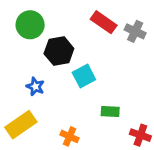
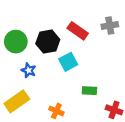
red rectangle: (104, 22) -> (78, 31), moved
green circle: (30, 25) -> (16, 42), moved
gray cross: (135, 31) -> (110, 26), turned -35

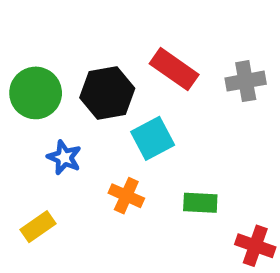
gray cross: (110, 26) -> (246, 81), moved
yellow rectangle: (17, 101) -> (38, 227), size x0.6
orange cross: (56, 111) -> (126, 196), moved

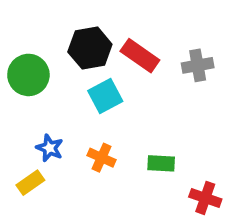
black hexagon: (107, 93) -> (90, 48), moved
cyan square: (153, 138) -> (105, 96), moved
blue star: (64, 157) -> (50, 148), moved

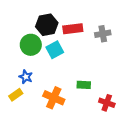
red rectangle: (140, 56) -> (73, 29), turned -42
green circle: (28, 75) -> (31, 45), moved
orange cross: (101, 158) -> (54, 98), moved, size x1.5

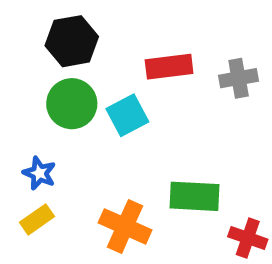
black hexagon: (47, 25) -> (72, 41), moved
blue star: (26, 77) -> (39, 173), moved
green rectangle: (84, 85) -> (195, 196), size x1.5

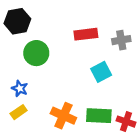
black hexagon: (72, 41) -> (17, 21), moved
cyan square: (127, 115) -> (101, 72), moved
green rectangle: (195, 196) -> (99, 116), moved

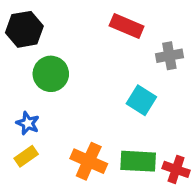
red rectangle: (86, 34) -> (127, 26), moved, turned 30
cyan square: (101, 72) -> (141, 100), turned -30

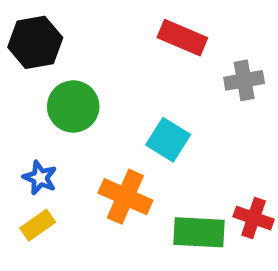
cyan square: (141, 100) -> (168, 140), moved
orange cross: (89, 161) -> (125, 197), moved
red cross: (176, 169) -> (254, 218), moved

